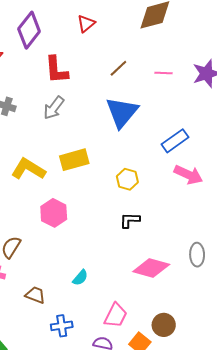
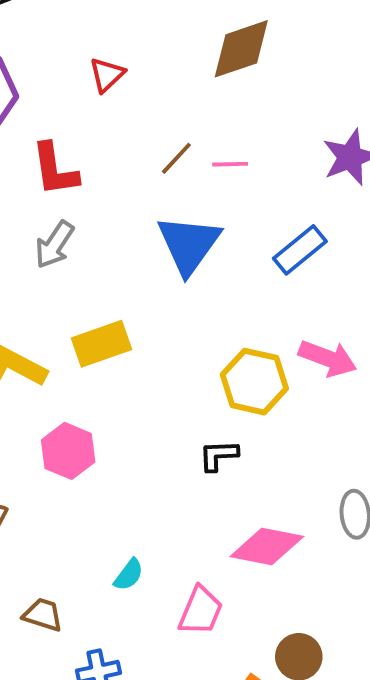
pink line: (163, 73) -> (230, 164), moved
blue rectangle: (175, 141) -> (300, 250), moved
yellow hexagon: (127, 179) -> (254, 382), moved, size x1.5
pink trapezoid: (116, 315) -> (201, 611), moved

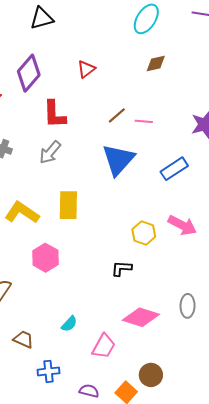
brown diamond: (241, 49) -> (156, 63), size x0.6
yellow rectangle: (101, 344) -> (68, 205), turned -76
yellow hexagon: (254, 382) -> (144, 233), size x0.7

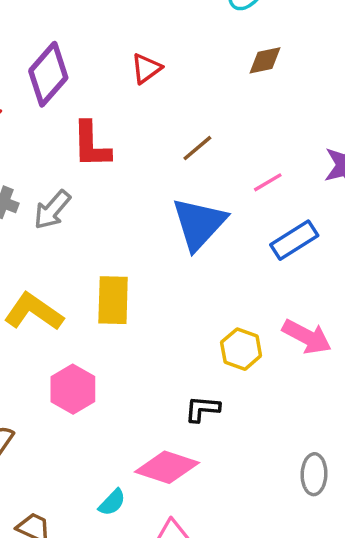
pink line: (144, 121) -> (268, 182), moved, turned -36
gray arrow: (50, 152) -> (52, 210), moved
pink diamond: (141, 317) -> (167, 467), moved

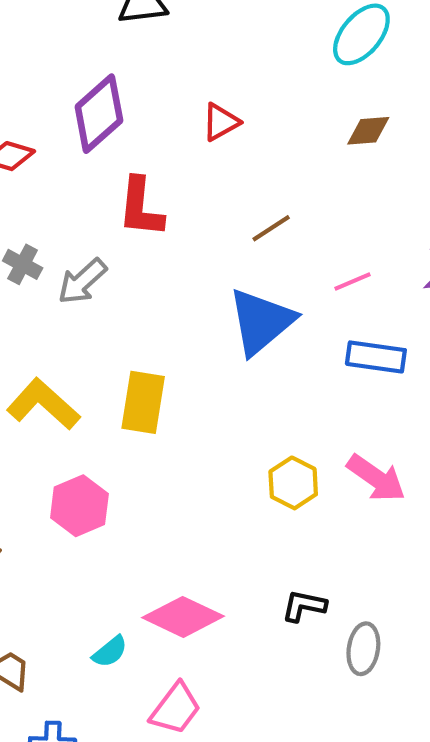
blue rectangle: (294, 240) -> (376, 357), turned 33
black L-shape: (202, 409) -> (304, 606), moved

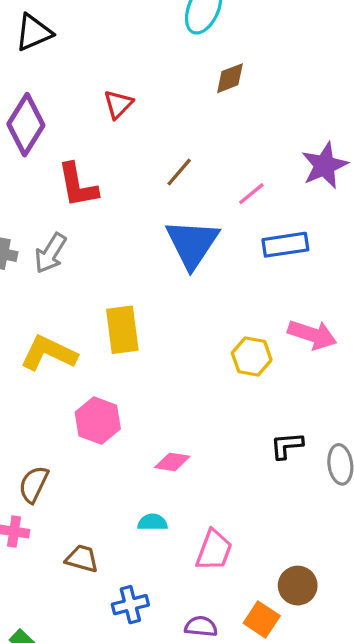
pink diamond: (183, 617) -> (172, 462), moved, size x0.6
cyan semicircle: (110, 652) -> (153, 522), turned -124

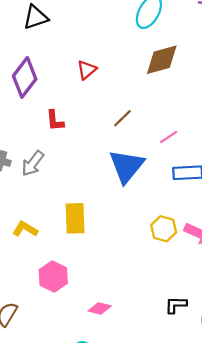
brown diamond: (230, 78) -> (162, 60), size x1.6
red L-shape: (78, 185) -> (55, 121), size x0.7
yellow L-shape: (49, 353) -> (25, 229), size x0.7
yellow hexagon: (252, 357) -> (164, 229), moved

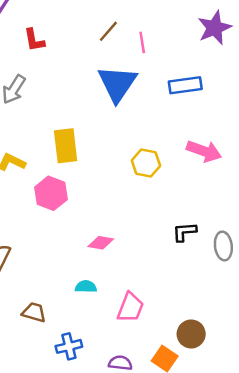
pink line: (169, 137) -> (142, 42), moved, turned -60
yellow hexagon: (164, 229) -> (146, 163), moved
pink hexagon: (53, 276) -> (51, 193), moved

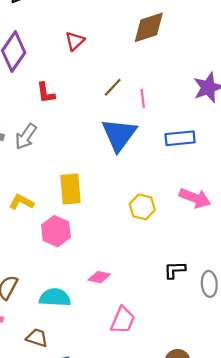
cyan semicircle: (86, 287) -> (55, 297), moved, size x1.6
pink trapezoid: (130, 307) -> (123, 320), moved

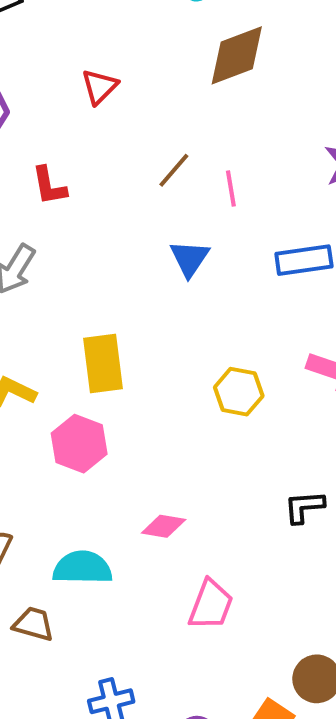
blue triangle: (119, 135) -> (190, 258), size x0.6
brown trapezoid: (37, 338) -> (33, 624), moved

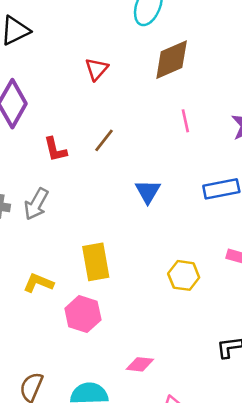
red triangle: (99, 87) -> (97, 69), moved
brown line: (174, 170) -> (104, 140), moved
pink line: (231, 189) -> (185, 121), moved

